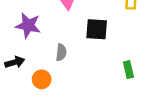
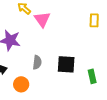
black square: (97, 29) -> (66, 64), moved

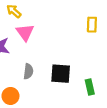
pink triangle: (42, 19) -> (25, 32), moved

